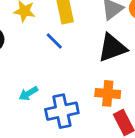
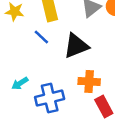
black triangle: (112, 48) -> (76, 46), moved

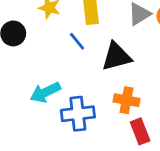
cyan arrow: (20, 83) -> (45, 92), size x1.5

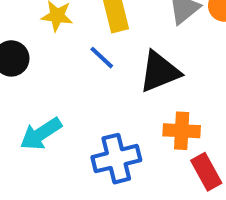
cyan arrow: (45, 92) -> (41, 134), moved

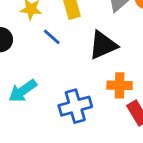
blue line: (102, 58) -> (52, 37), moved

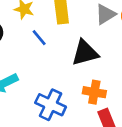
blue cross: (75, 106) -> (51, 105), turned 32

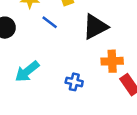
blue cross: (51, 105) -> (74, 82), size x0.6

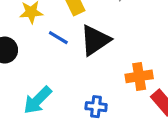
black triangle: (95, 27) -> (95, 40), moved

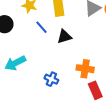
black triangle: (95, 40) -> (64, 37), size x0.7

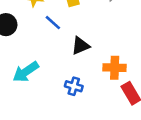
black triangle: (64, 37) -> (81, 46), moved

